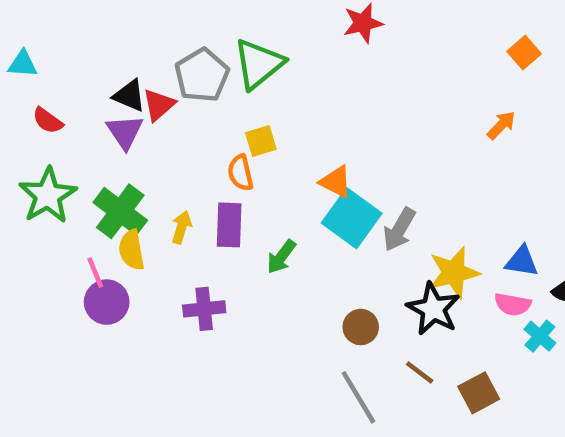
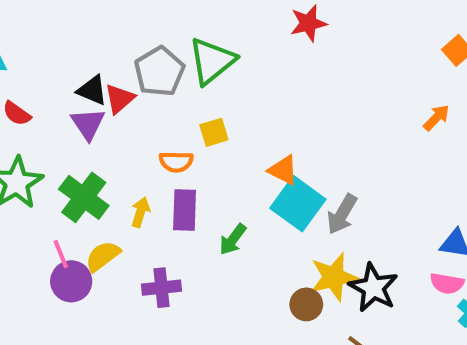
orange semicircle: (240, 173) -> (176, 162), moved, turned -76
yellow semicircle: (132, 250) -> (103, 256), moved, turned 63
yellow star: (454, 273) -> (334, 277), moved

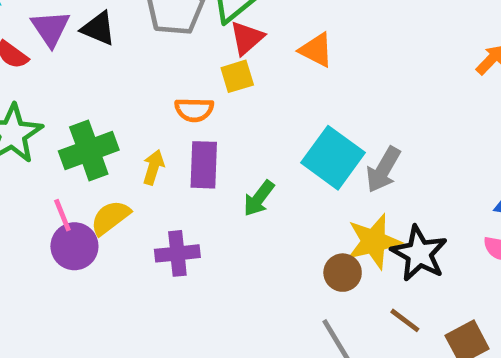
red triangle: (119, 99) -> (247, 38), moved
purple triangle: (88, 124) -> (50, 28), moved
orange triangle: (283, 170) -> (316, 50), moved
green cross: (84, 197) -> (89, 150), turned 33

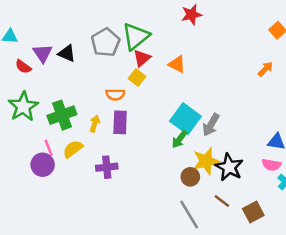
yellow square: (237, 76) -> (137, 78), turned -35
green arrow: (259, 198) -> (179, 139), moved
purple circle: (74, 246) -> (43, 165), moved

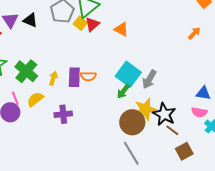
yellow square: (137, 78) -> (80, 23), moved
orange semicircle: (115, 94) -> (88, 76), moved
green cross: (62, 115) -> (26, 71), turned -30
brown circle: (190, 177) -> (132, 122), size x1.6
brown line: (222, 201) -> (172, 130), moved

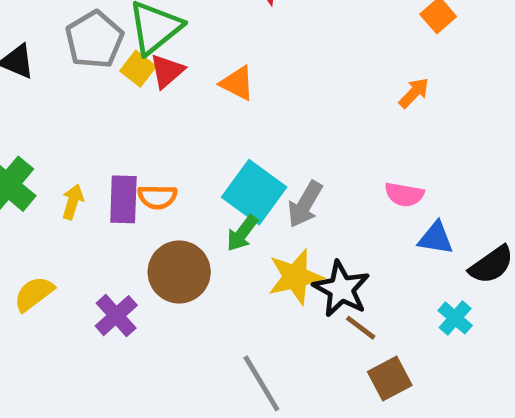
yellow semicircle: (35, 99) -> (34, 294), moved
pink semicircle: (199, 112) -> (404, 195), moved
purple cross: (63, 114) -> (116, 316), moved, turned -36
brown circle: (132, 122) -> (179, 272), moved

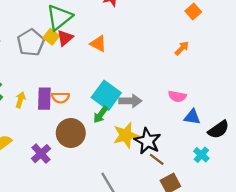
gray pentagon: (94, 40) -> (31, 43), moved
gray arrow: (305, 204) -> (130, 101), turned -120

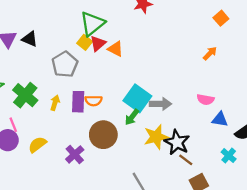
gray pentagon: (31, 43) -> (65, 64), moved
orange triangle: (98, 44) -> (115, 49), moved

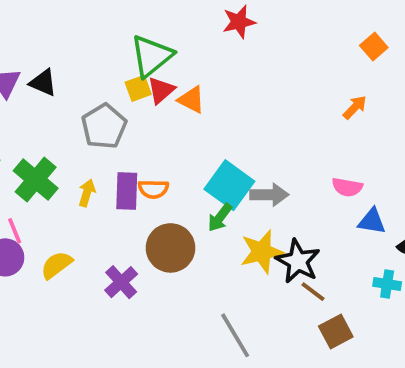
yellow square: (85, 42) -> (138, 88), turned 32
cyan cross: (229, 156) -> (387, 284), turned -32

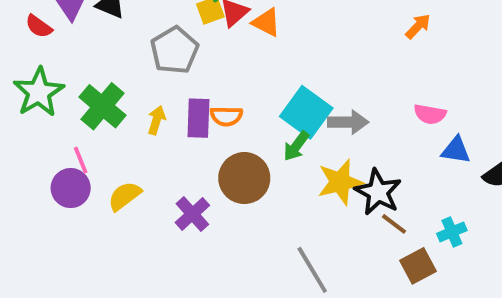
orange arrow: (355, 107) -> (418, 26), moved
cyan cross: (387, 284) -> (452, 232), moved, turned -32

